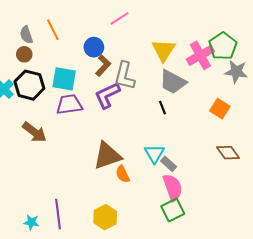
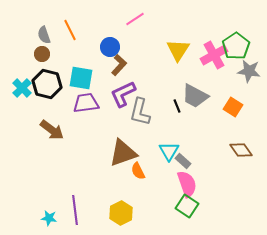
gray L-shape: (125, 76) -> (140, 112), moved
gray trapezoid: (173, 82) -> (195, 96), moved
green square: (173, 210) -> (187, 206), turned -30

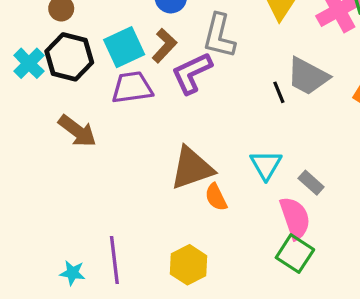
brown L-shape: (119, 65) -> (164, 46), moved
cyan square: (81, 78) -> (124, 47), turned -35
gray L-shape: (140, 112) -> (219, 36), moved
gray rectangle: (183, 161) -> (311, 183), moved

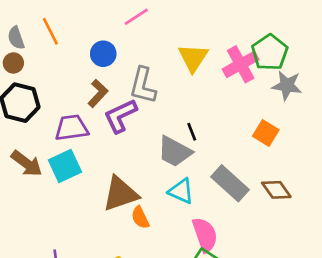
cyan square: (124, 47) -> (65, 166), moved
gray trapezoid: (308, 76) -> (175, 152), moved
cyan triangle: (266, 165) -> (181, 191), turned -36
gray rectangle: (311, 183) -> (230, 183), moved, size x1.8

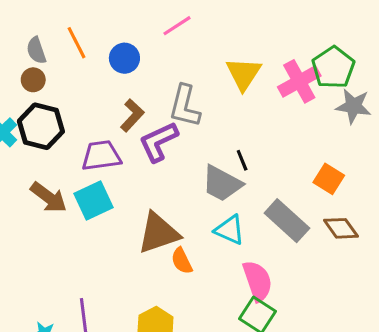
blue circle: (103, 54) -> (124, 58), moved
orange square: (266, 133) -> (329, 179), moved

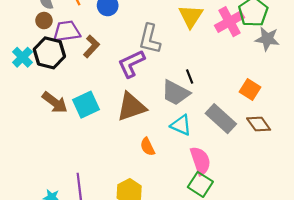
brown L-shape: (132, 115) -> (91, 46), moved
purple trapezoid: (101, 156) -> (67, 31), moved
brown triangle: (158, 233) -> (131, 107), moved

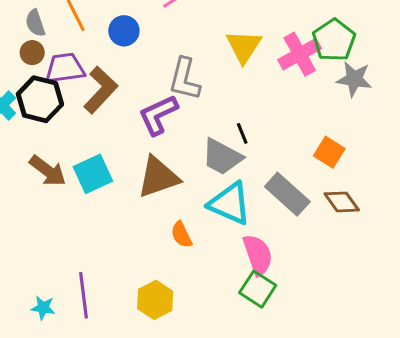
brown L-shape: (91, 46) -> (101, 90), size x1.4
cyan triangle: (181, 125) -> (230, 203), size x1.4

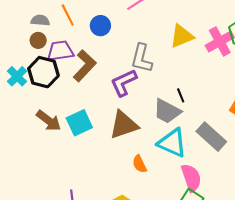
gray semicircle: (35, 23) -> (40, 20), turned 114
yellow triangle: (244, 46) -> (182, 36), turned 35

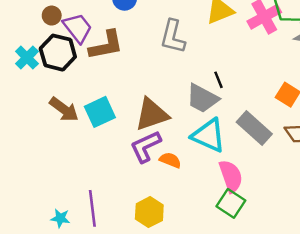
purple trapezoid: (60, 51) -> (78, 28), turned 60
brown L-shape: (85, 66) -> (106, 45), turned 36
purple L-shape: (124, 83) -> (146, 147), moved
orange semicircle: (140, 164) -> (170, 160), turned 138

